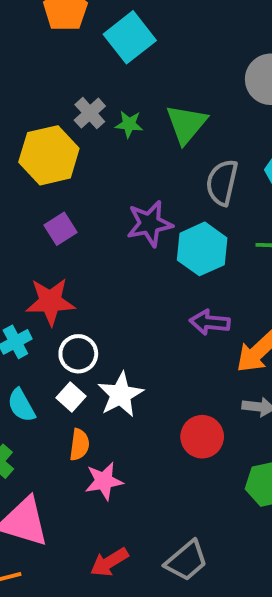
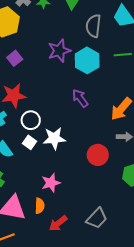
purple arrow: (210, 322) -> (80, 98), moved, turned 54
white star: (120, 395) -> (54, 138), turned 30
orange semicircle: (79, 445) -> (40, 206), moved

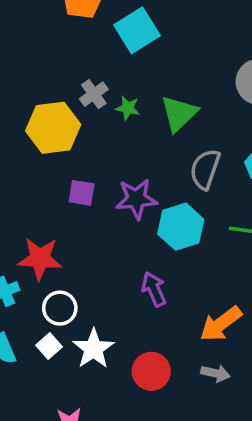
purple square: (15, 58) -> (82, 193), moved, turned 35
white star: (54, 138) -> (93, 349), turned 30
red circle: (98, 155) -> (151, 371), moved

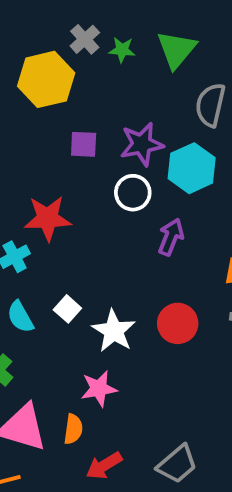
purple arrow: (154, 289) -> (171, 237), turned 52
white circle: (60, 308) -> (133, 193), moved
white star: (93, 349) -> (114, 331), moved

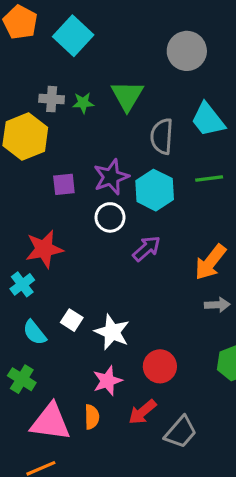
gray cross: (85, 39) -> (52, 99), turned -35
purple arrow: (171, 237) -> (147, 249), turned 36
red circle: (178, 323) -> (160, 366), moved
red arrow: (104, 466) -> (142, 412), moved

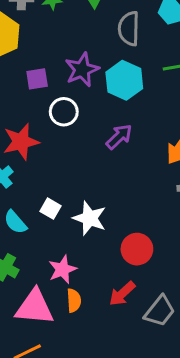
white circle: (110, 217) -> (64, 112), moved
pink star: (107, 381) -> (63, 269), moved

